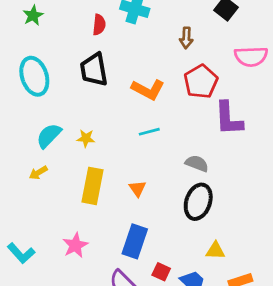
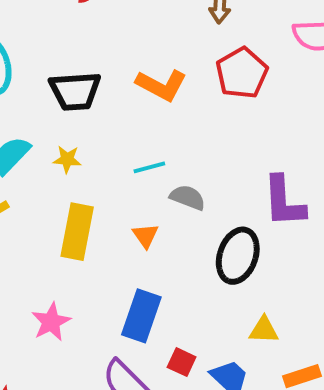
black trapezoid: (94, 70) -> (75, 91), moved, turned -84
purple L-shape: (229, 119) -> (284, 201), moved
cyan line: (149, 132) -> (149, 167), moved
gray semicircle: (197, 163) -> (188, 197), moved

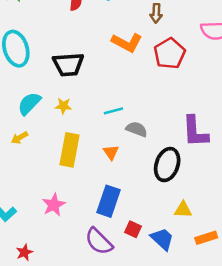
orange L-shape: (161, 85) -> (127, 43), moved

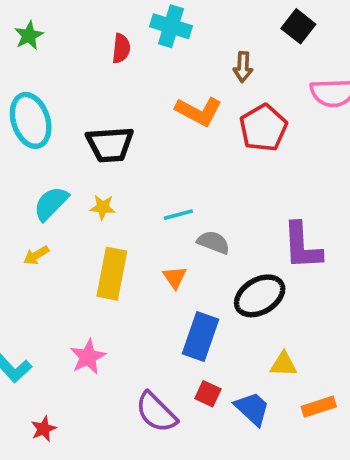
black ellipse: (167, 165) -> (260, 296), turned 40
blue rectangle: (109, 201) -> (201, 337), moved

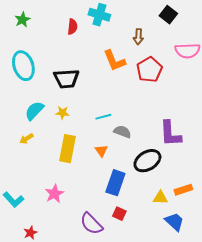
orange L-shape: (199, 111) -> (114, 61), turned 40
orange rectangle: (319, 407) -> (183, 190), moved
blue trapezoid: (252, 409) -> (174, 222), moved

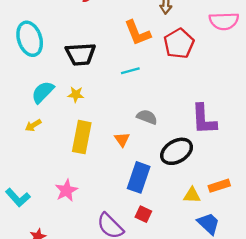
cyan line: (103, 117) -> (130, 71), moved

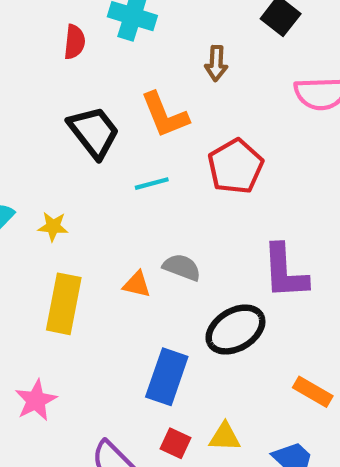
red pentagon: (179, 44) -> (235, 166), moved
black trapezoid: (81, 54) -> (94, 132), moved, turned -124
orange triangle: (122, 139) -> (137, 284), moved, turned -42
orange rectangle: (219, 186) -> (313, 392), turned 48
yellow triangle: (192, 195) -> (225, 437), moved

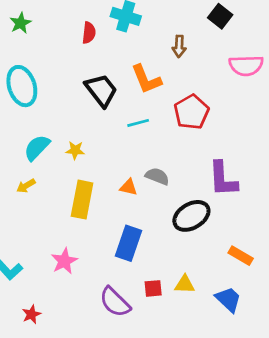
blue rectangle: (167, 377) -> (129, 243), moved
red square: (175, 443) -> (153, 288), turned -30

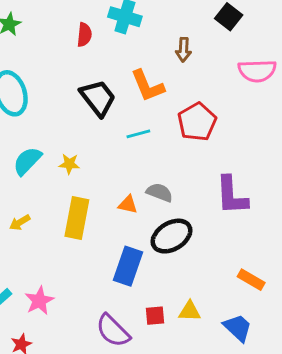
yellow arrow: (26, 186) -> (20, 223), moved
black ellipse: (191, 216) -> (172, 236), moved
pink star: (64, 261) -> (39, 301), moved

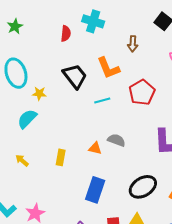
yellow star: (69, 164) -> (39, 93), moved
yellow rectangle: (77, 218) -> (61, 157), size x0.6
yellow arrow: (20, 223) -> (22, 160), turned 72
black ellipse: (172, 236) -> (143, 187), moved

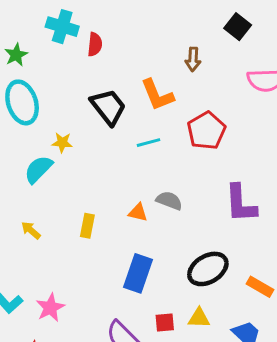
cyan cross: (93, 21) -> (62, 27), moved
green star: (15, 26) -> (16, 55), moved
yellow star: (39, 93) -> (62, 143), moved

